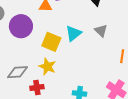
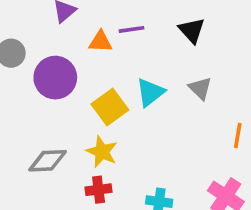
yellow square: (51, 42) -> (110, 107), turned 30
red cross: (37, 87) -> (99, 190), moved

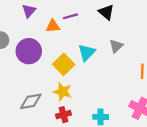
gray triangle: (200, 88) -> (116, 46), turned 40

